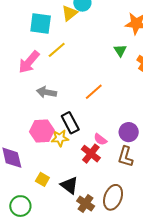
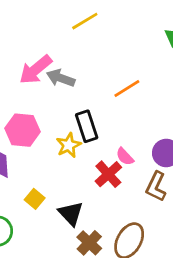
pink arrow: (29, 62) -> (36, 70), moved
pink hexagon: (42, 131) -> (23, 130), moved
yellow star: (60, 138) -> (69, 145), turned -30

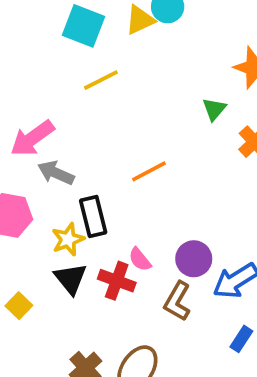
gray arrow: (61, 78) -> (56, 173), moved
red cross: (108, 174) -> (117, 281), turned -32
black triangle: (71, 213) -> (71, 279), moved

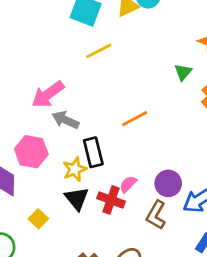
pink semicircle: (140, 259) -> (128, 184), turned 84

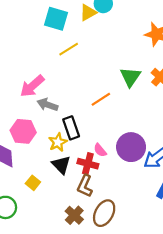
green triangle: (183, 72) -> (130, 77), moved, size x1.5
purple circle: (168, 183) -> (131, 147), size x1.4
pink semicircle: (128, 184) -> (100, 150), turned -80
brown L-shape: (156, 215) -> (85, 186), moved

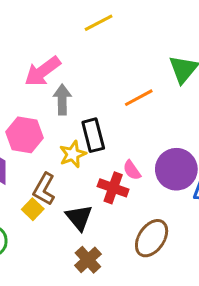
gray arrow: (47, 105) -> (62, 100), turned 66
black triangle: (61, 165) -> (79, 218), moved
brown L-shape: (85, 186) -> (44, 189), moved
brown ellipse: (104, 213) -> (152, 238), moved

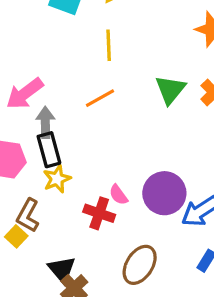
yellow line: (99, 23) -> (109, 45), moved, turned -64
orange line: (139, 98) -> (100, 98), moved
black rectangle: (93, 135) -> (49, 150), moved
black triangle: (79, 218) -> (62, 269), moved

